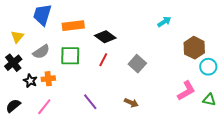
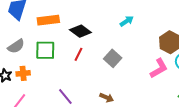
cyan arrow: (164, 22) -> (127, 21), moved
pink L-shape: (186, 91) -> (159, 68), moved

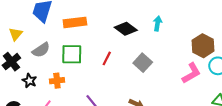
cyan arrow: (127, 21) -> (158, 23), turned -48
black diamond: (80, 31) -> (126, 29), moved
orange cross: (23, 73) -> (57, 81), moved

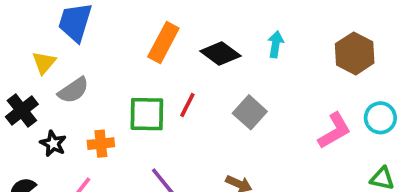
orange rectangle: (75, 22) -> (163, 42), moved, turned -55
yellow triangle: (16, 34) -> (44, 63), moved
brown hexagon: (203, 46) -> (355, 53), moved
green square: (72, 54) -> (147, 114), moved

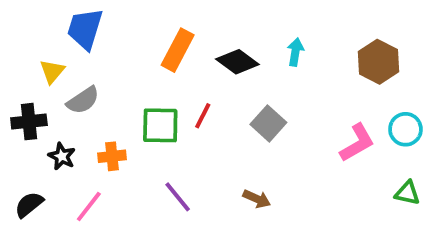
black cross: (22, 110) -> (29, 122), turned 32

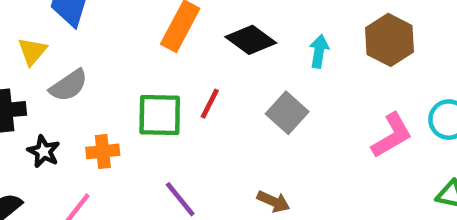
cyan arrow: (295, 52) -> (319, 51), moved
brown hexagon: (378, 62) -> (390, 40), moved

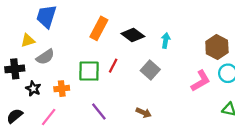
brown hexagon: (390, 40) -> (217, 47), moved
yellow triangle: (32, 51) -> (28, 40), turned 32

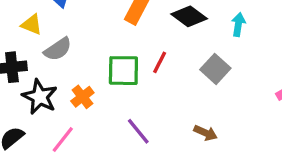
yellow triangle: (28, 40) -> (32, 25), turned 40
black star: (33, 89) -> (40, 97), size x1.5
orange cross: (62, 89) -> (82, 97), turned -32

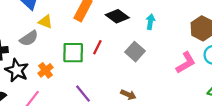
yellow triangle: (32, 25) -> (46, 22), moved

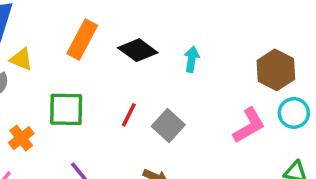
red line: (97, 47) -> (129, 115), moved
gray square: (135, 52) -> (168, 126), moved

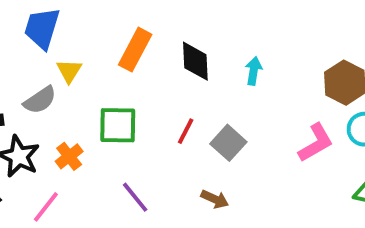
black diamond: (138, 50) -> (195, 61), turned 51
yellow triangle: (21, 59) -> (69, 71), turned 40

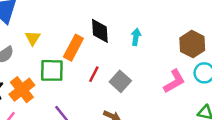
orange rectangle: (135, 50) -> (73, 48), moved
yellow triangle: (69, 71) -> (33, 38), moved
orange cross: (69, 156) -> (22, 90), size x1.5

